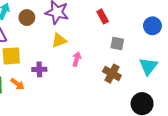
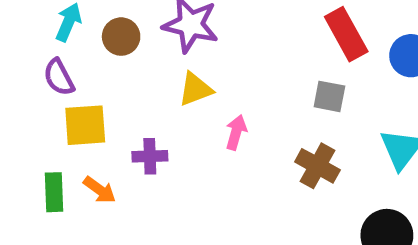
red rectangle: (103, 16) -> (346, 34), moved, size x1.5

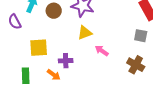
purple semicircle: (59, 77) -> (15, 22), moved
pink arrow: (236, 132) -> (102, 51), turned -72
orange arrow: (100, 190) -> (54, 75), moved

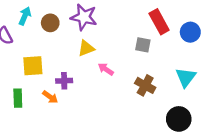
gray square: (141, 36) -> (143, 45), moved

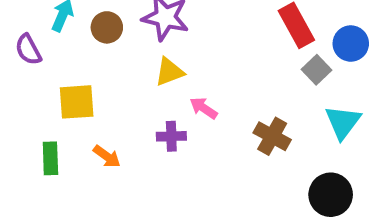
gray square: (143, 45) -> (317, 70), moved, turned 35
purple cross: (64, 81) -> (171, 136), moved

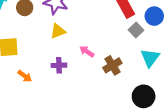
pink arrow: (204, 108) -> (87, 51), moved
brown cross: (272, 136) -> (112, 65), turned 30

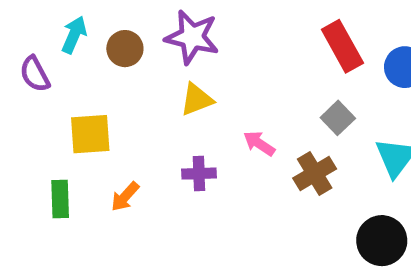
gray square: (136, 30) -> (338, 118), moved
orange arrow: (25, 76) -> (125, 197), turned 96

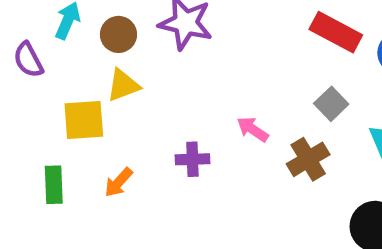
red rectangle: (342, 46) -> (336, 32), turned -33
yellow triangle: (197, 99) -> (123, 85), moved

